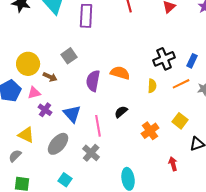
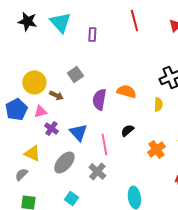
purple rectangle: (86, 16) -> (92, 34), size x0.6

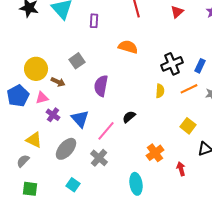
orange semicircle: (126, 91) -> (128, 47), moved
pink line: (104, 144) -> (106, 131), turned 50
orange cross: (156, 149) -> (155, 153), moved

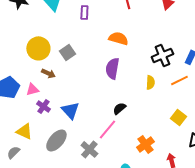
yellow circle: (36, 69) -> (38, 48), moved
purple semicircle: (101, 86) -> (112, 68), moved
pink line: (106, 131) -> (107, 129), moved

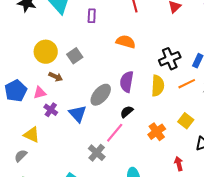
purple semicircle: (112, 68) -> (127, 82), moved
yellow semicircle: (150, 82) -> (158, 86), size x1.5
gray ellipse: (56, 140) -> (101, 95), moved
orange cross: (145, 144) -> (157, 132), moved

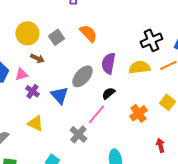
orange semicircle: (126, 42) -> (88, 33), moved, turned 30
yellow semicircle: (158, 86) -> (139, 67), turned -100
yellow triangle: (32, 135) -> (35, 123), moved

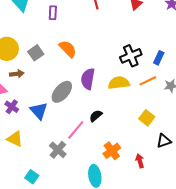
brown arrow: (37, 58) -> (17, 74), turned -32
black semicircle: (108, 93) -> (96, 116), moved
orange cross: (138, 113) -> (112, 151), moved

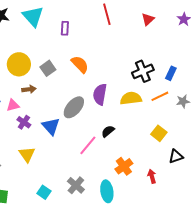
yellow triangle: (15, 139) -> (27, 154), turned 30
gray cross: (58, 150) -> (76, 185), moved

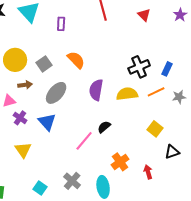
red triangle: (148, 19) -> (144, 15), turned -32
gray ellipse: (74, 107) -> (56, 93), moved

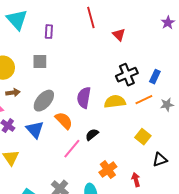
red triangle: (144, 15) -> (119, 35), moved
orange semicircle: (76, 60) -> (64, 121), moved
gray square: (44, 64) -> (40, 62), moved, turned 35

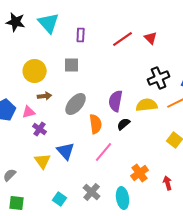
red line: (91, 18) -> (123, 39), moved, turned 70
orange semicircle: (64, 121) -> (96, 124), turned 36
blue triangle: (35, 130) -> (66, 151), moved
black semicircle: (92, 135) -> (124, 124), moved

